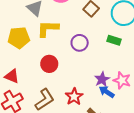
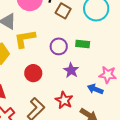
green rectangle: (114, 40) -> (83, 44), moved
purple star: (102, 79) -> (71, 70), moved

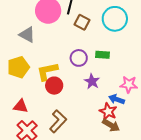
yellow L-shape: (25, 39) -> (47, 71), moved
red star: (64, 100) -> (108, 112), moved

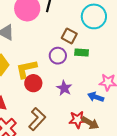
brown square: (82, 22) -> (69, 36), moved
purple star: (92, 81) -> (64, 88), moved
red star: (108, 112) -> (78, 120), moved, turned -30

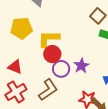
purple circle: (58, 56) -> (61, 69), moved

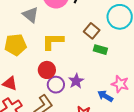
yellow L-shape: (49, 39) -> (53, 41), moved

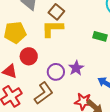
brown square: (92, 31) -> (56, 12), moved
red circle: (47, 70) -> (29, 56), moved

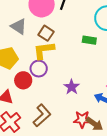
green rectangle: (100, 36) -> (89, 40), moved
purple circle: (56, 72) -> (39, 69), moved

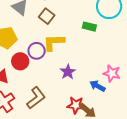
yellow L-shape: (44, 50) -> (54, 42), moved

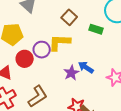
brown square: (47, 16) -> (69, 17), moved
blue arrow: (97, 86) -> (86, 67), moved

